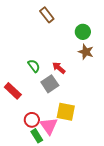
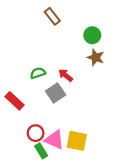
green semicircle: (34, 66) -> (38, 73), turned -72
yellow square: (66, 112) -> (77, 141), moved
pink triangle: (49, 126) -> (54, 140), turned -30

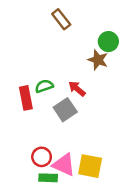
brown star: (96, 57) -> (98, 60), moved
red rectangle: (14, 101) -> (26, 98), moved, turned 36
green rectangle: (41, 151) -> (48, 178), turned -56

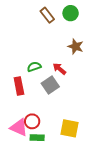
green circle: (108, 42) -> (71, 13), moved
red rectangle: (26, 98) -> (19, 86), moved
pink triangle: (64, 165) -> (19, 127), moved

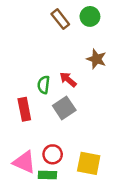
green semicircle: (34, 67) -> (44, 85), turned -64
red arrow: (59, 69) -> (68, 80), moved
red circle: (32, 121) -> (53, 154), moved

